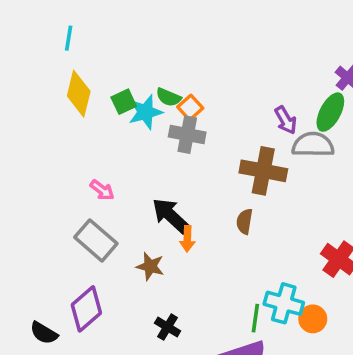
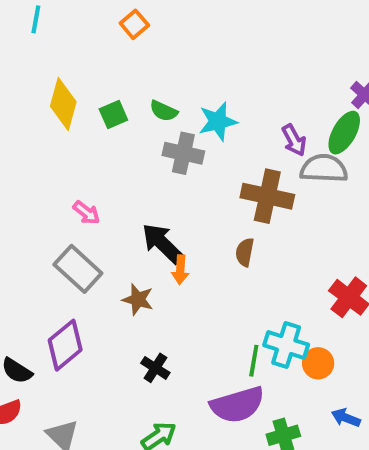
cyan line: (69, 38) -> (36, 19), moved
orange square: (190, 108) -> (134, 24), moved
cyan star: (145, 112) -> (218, 121), moved

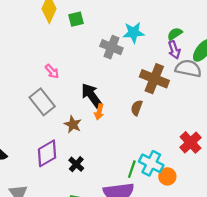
green semicircle: (164, 111) -> (175, 34), moved, turned 112
purple diamond: (65, 345) -> (47, 153), moved

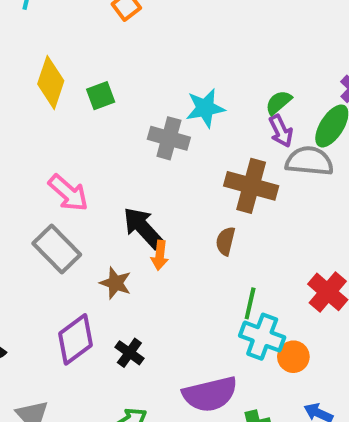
pink arrow: (52, 71) -> (68, 193), size x1.5
green line: (132, 169) -> (250, 303), moved

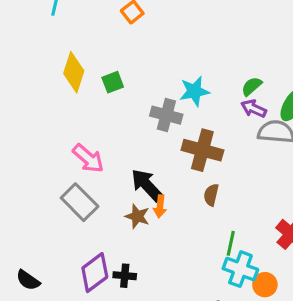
purple arrow: (281, 131) -> (254, 109), turned 140
brown cross: (251, 186) -> (202, 150), moved
brown star: (115, 283) -> (137, 216), moved
black cross: (129, 353) -> (125, 276), moved, turned -30

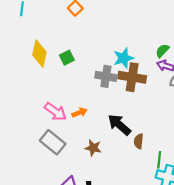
brown cross: (202, 150) -> (132, 77), moved
black arrow: (147, 185) -> (119, 125), moved
brown semicircle: (211, 195) -> (139, 141), moved
orange arrow: (160, 206) -> (79, 113), moved, turned -112

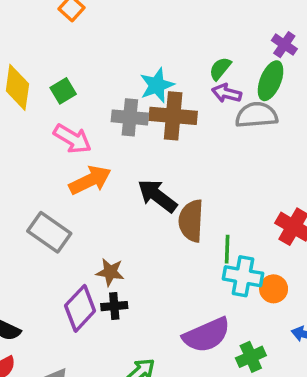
pink arrow: (55, 112) -> (73, 139), moved
orange arrow: (79, 113) -> (90, 180), size x1.6
brown semicircle: (139, 141) -> (191, 221), size x1.6
brown star: (93, 148) -> (110, 272), moved

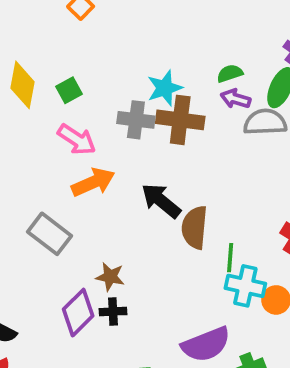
green semicircle: (220, 69) -> (230, 73), turned 30

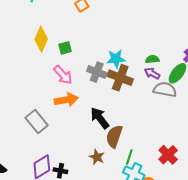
brown star: (110, 277) -> (97, 157), moved

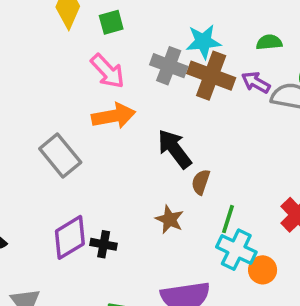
purple arrow: (152, 73) -> (256, 82), moved
brown semicircle: (114, 136) -> (201, 182), size x0.6

